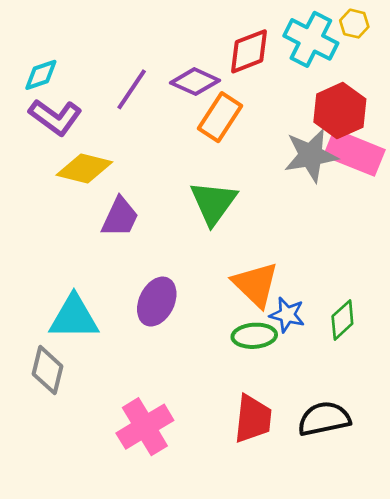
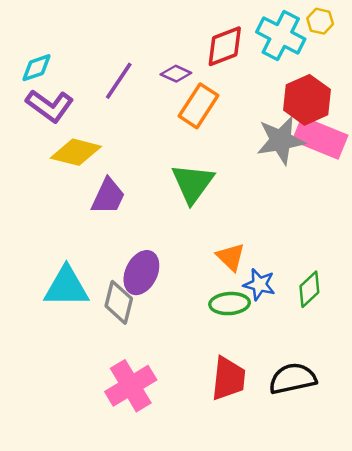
purple diamond: (195, 82) -> (176, 74), size x0.7
orange triangle: (256, 284) -> (231, 257), size x0.7
gray diamond: (47, 370) -> (119, 302), moved

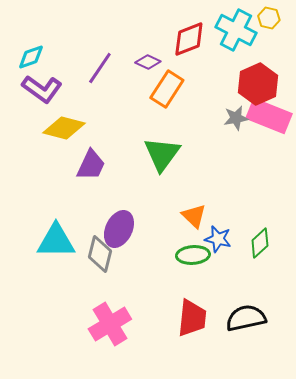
gray star: (281, 140) -> (236, 118), size x0.6

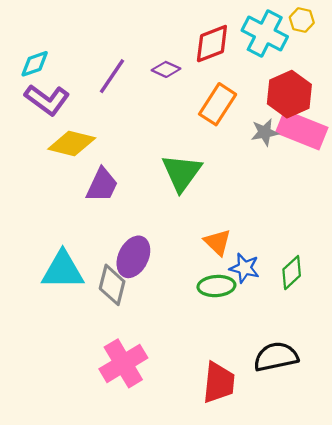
orange rectangle: (167, 89) -> (218, 104), moved
red trapezoid: (192, 318) -> (219, 383), moved

